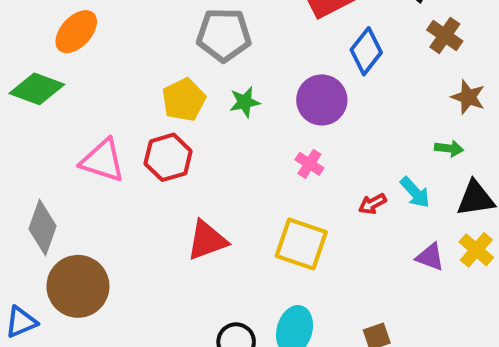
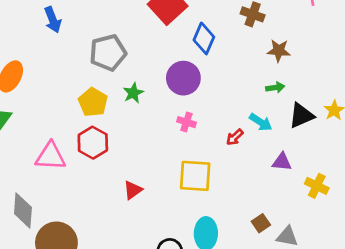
red triangle: (207, 240) -> (133, 190), size x0.7
yellow cross: (476, 250) -> (317, 186), moved

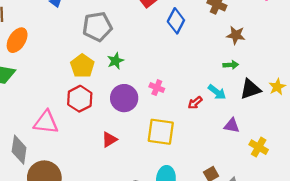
purple circle: (183, 78) -> (124, 98), moved
pink triangle: (51, 156) -> (46, 122), moved

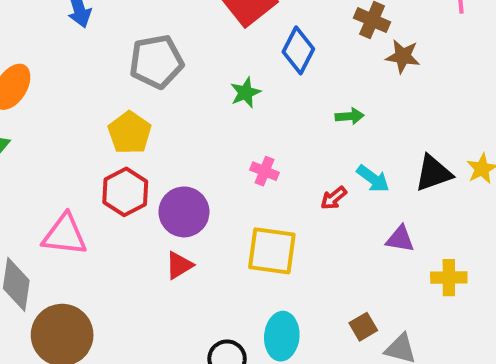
brown star: (236, 35) -> (403, 56), moved
green star: (115, 61) -> (245, 93), moved
green arrow: (231, 65) -> (350, 116), moved
purple circle: (124, 98) -> (184, 212), moved
yellow cross: (259, 147) -> (449, 278), turned -30

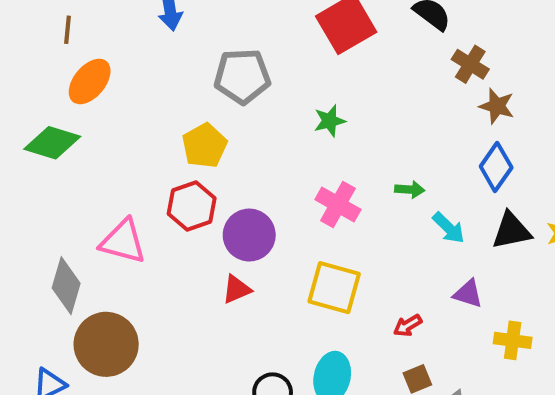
blue diamond: (298, 50) -> (496, 167), moved
green arrow: (350, 116) -> (410, 189), moved
pink cross: (264, 171) -> (338, 205), size x1.5
red arrow: (334, 198) -> (408, 326), moved

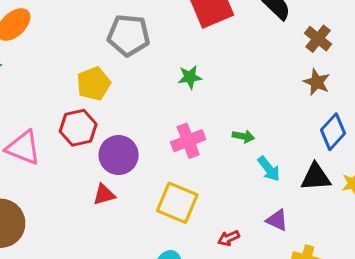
brown cross: (470, 64) -> (318, 39), moved
blue diamond: (496, 167) -> (333, 132), moved
pink cross: (338, 205) -> (188, 141), turned 32

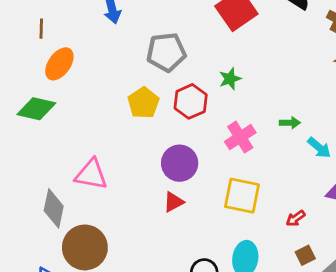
red hexagon: (78, 128) -> (191, 101), moved

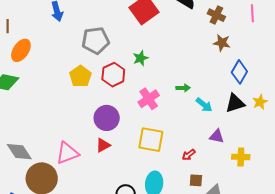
pink triangle: (91, 174) -> (67, 153), moved, turned -30
gray diamond: (54, 208) -> (19, 152), turned -44
brown square: (305, 255) -> (196, 180), turned 32

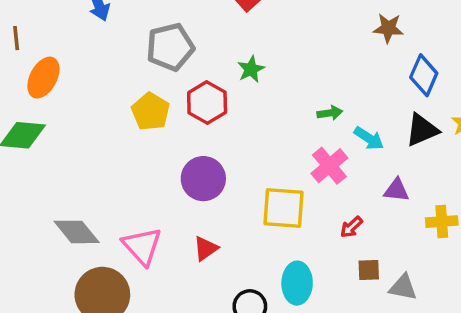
pink cross: (149, 99) -> (329, 166), moved
red triangle: (103, 145) -> (206, 248), moved
gray diamond: (19, 152) -> (77, 232), moved
pink triangle: (67, 153) -> (142, 246), turned -45

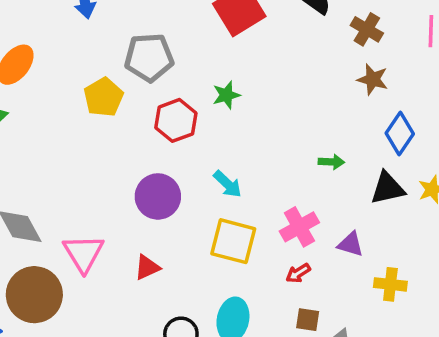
yellow pentagon: (151, 111) -> (104, 97), moved
green arrow: (330, 113) -> (331, 162), moved
cyan arrow: (369, 138) -> (228, 184), moved
pink cross: (329, 166) -> (299, 227), moved

